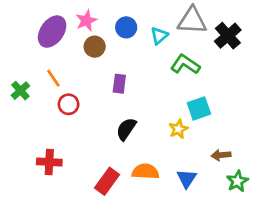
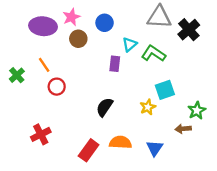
purple ellipse: (52, 32) -> (43, 26), turned 60
cyan triangle: (159, 36) -> (130, 44), moved
purple rectangle: (119, 84) -> (115, 64), moved
red cross: (49, 162) -> (41, 134), turned -30
green star: (237, 181) -> (197, 110), moved

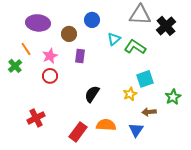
pink star: (71, 17) -> (50, 56), moved
purple rectangle: (115, 64) -> (80, 56), moved
orange line: (44, 65) -> (26, 49), moved
brown arrow: (183, 129) -> (149, 112), moved

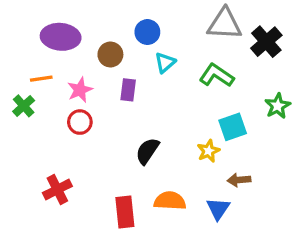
cyan triangle: (114, 39) -> (165, 63), moved
orange line: (26, 49) -> (41, 79), turned -64
green star: (173, 97) -> (278, 106), moved
red rectangle: (78, 132) -> (125, 212), turned -42

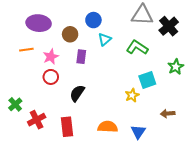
green cross: (24, 106) -> (15, 104), moved
black semicircle: (147, 151) -> (77, 93), moved
brown arrow: (239, 180) -> (168, 114), moved
red rectangle: (125, 212) -> (67, 127), moved

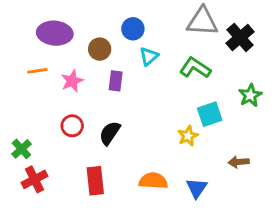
red circle: (51, 77) -> (72, 126), moved
red cross: (37, 120) -> (34, 179), moved

